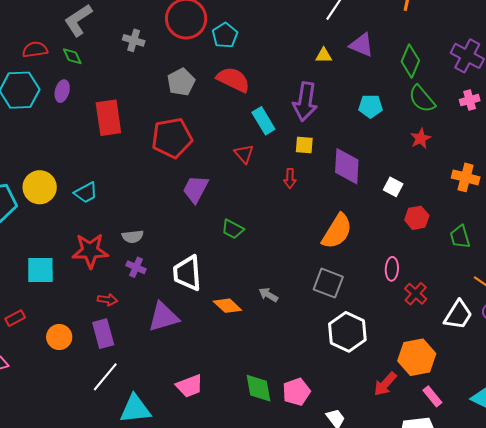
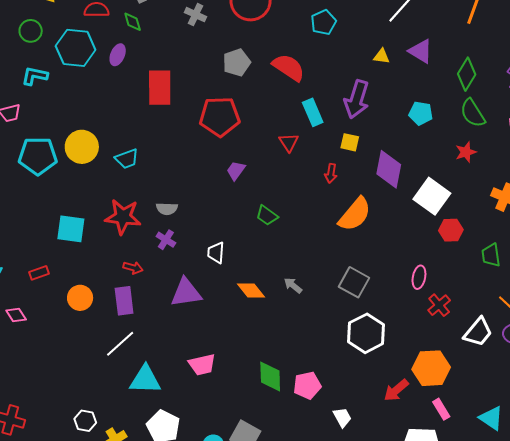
cyan pentagon: (225, 35) -> (324, 22), moved
white square: (393, 187) -> (432, 196), size x1.8
purple trapezoid: (195, 189) -> (236, 171), size x0.7
orange semicircle: (337, 231) -> (355, 214), moved
white trapezoid: (187, 273) -> (216, 253), size x0.6

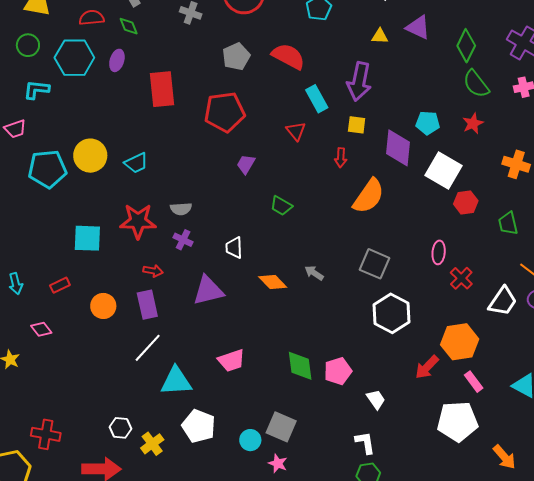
cyan pentagon: (421, 113) -> (428, 123), moved

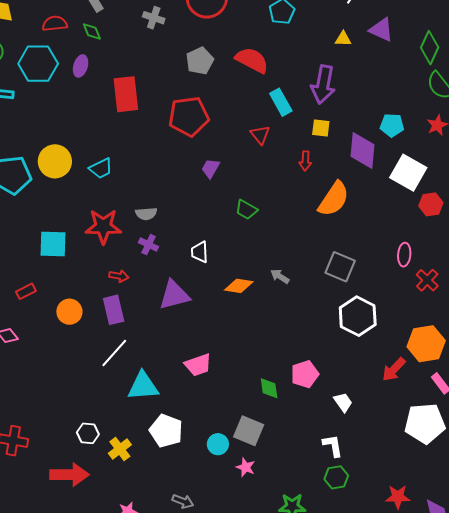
orange diamond: (273, 282) -> (239, 286), turned -36
green diamond: (300, 366) -> (269, 388), moved, size x0.7

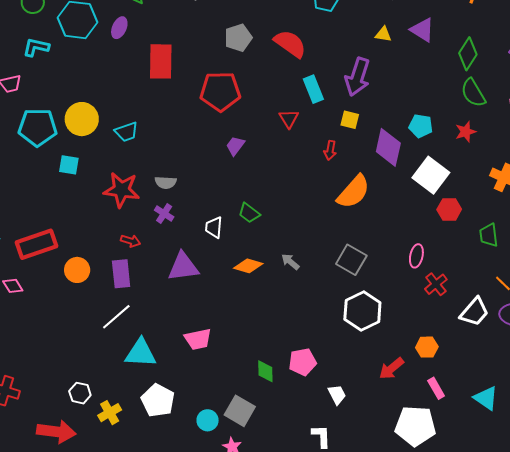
green trapezoid: (246, 210) -> (249, 213), moved
cyan square: (53, 244) -> (69, 165), moved, size x0.7
red rectangle: (26, 291) -> (37, 244), size x2.0
orange hexagon: (426, 344) -> (427, 347), size x0.6

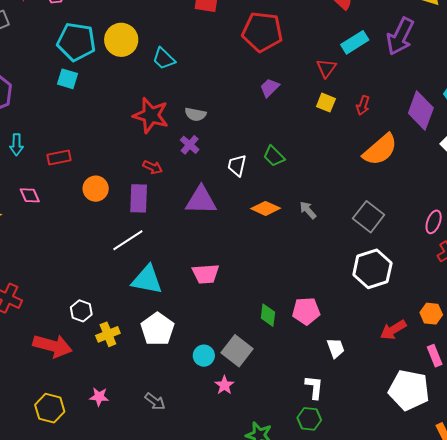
cyan rectangle: (313, 89) -> (355, 42), turned 72
yellow square: (350, 120) -> (326, 103), moved
cyan trapezoid: (127, 132) -> (164, 59), turned 55
cyan square: (69, 165) -> (67, 79), moved
red rectangle: (37, 244) -> (59, 158), size x0.6

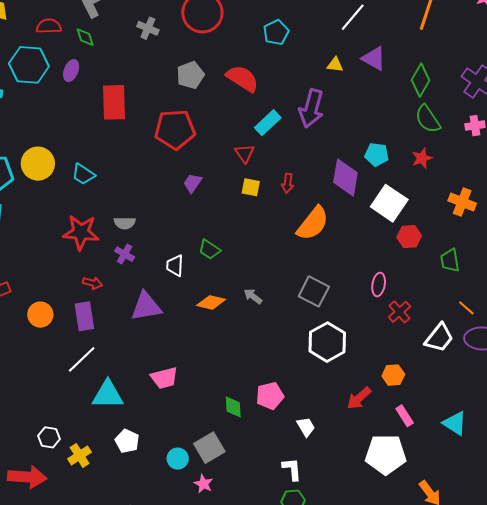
white pentagon: (157, 329) -> (127, 441), size x0.7
gray square: (237, 351) -> (209, 448), turned 32

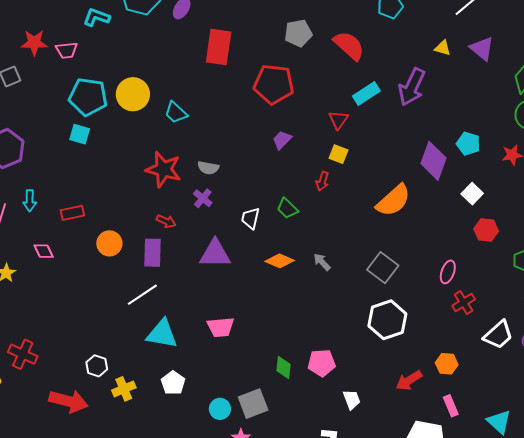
red arrow: (288, 183) -> (322, 181), moved
white square: (389, 203) -> (472, 194), size x0.6

